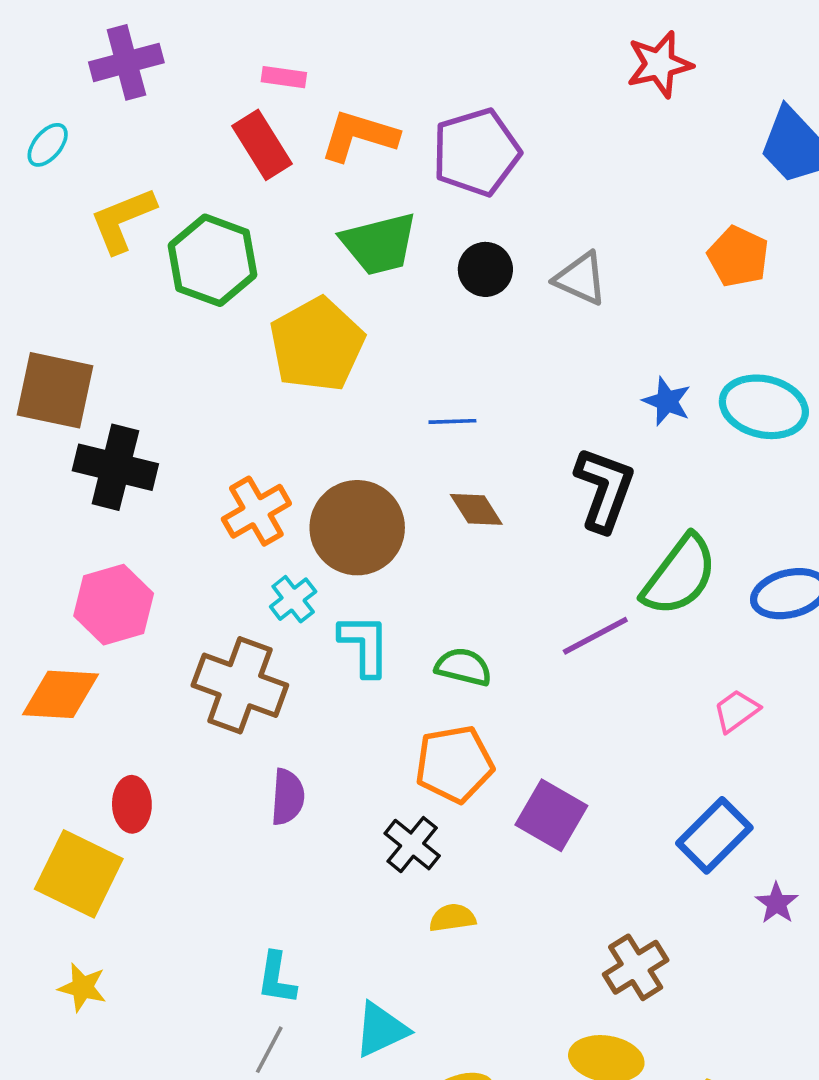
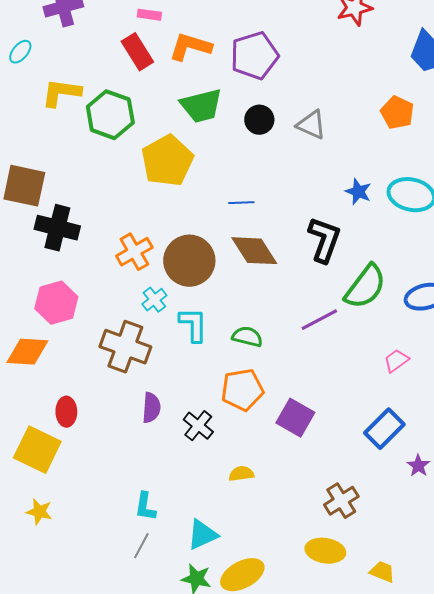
yellow L-shape: (123, 220) -> (61, 93), turned 30
brown diamond: (476, 509) -> (254, 251), size x1.6
black cross: (412, 845) -> (198, 426), moved

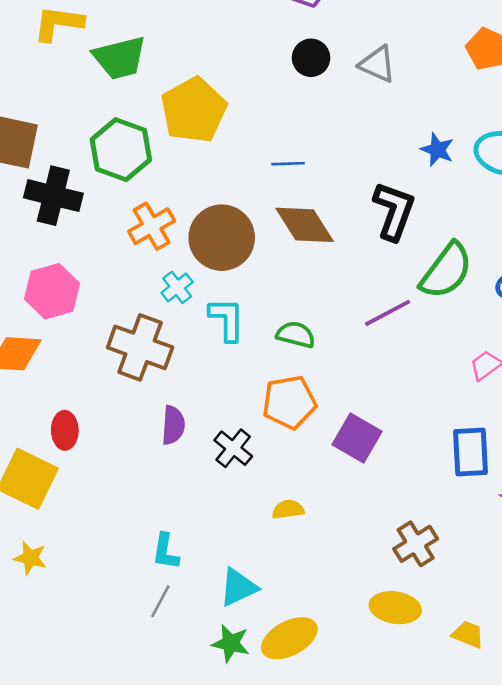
green trapezoid: (201, 106) -> (120, 58), moved
green hexagon: (110, 115) -> (121, 150), moved
blue rectangle: (384, 429) -> (470, 452), turned -48

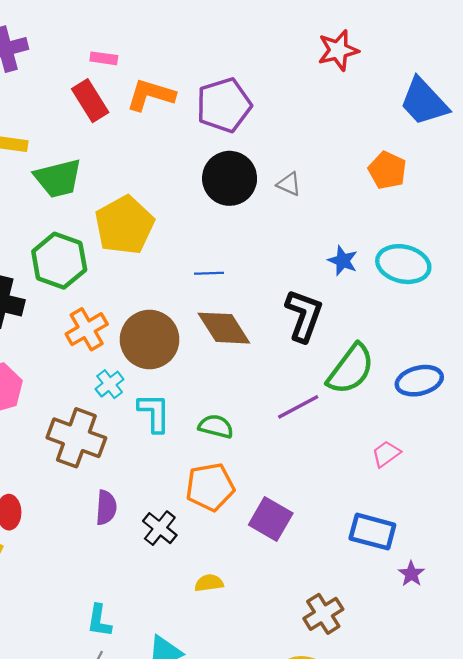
black circle: (311, 58) -> (230, 178), size x1.6
gray triangle: (377, 64) -> (289, 184), size x0.7
blue rectangle: (470, 452) -> (372, 532), turned -72

